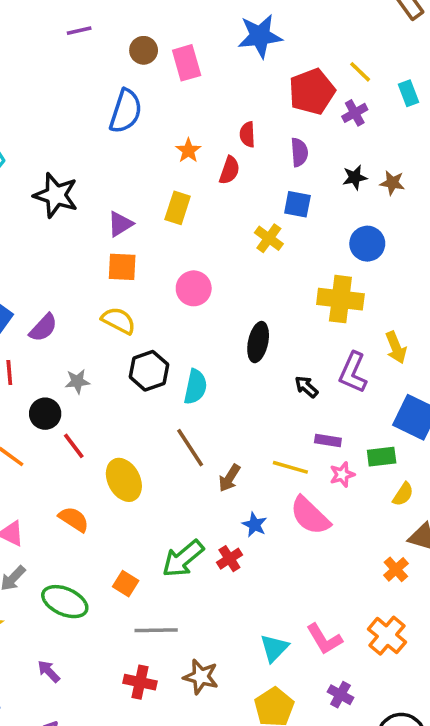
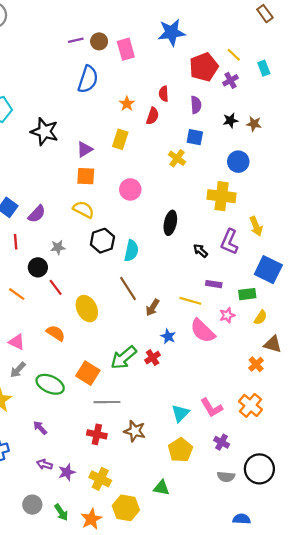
purple line: (79, 31) -> (76, 40), moved
pink star: (342, 475) -> (227, 315), moved
orange square: (126, 584) -> (88, 373), size x1.5

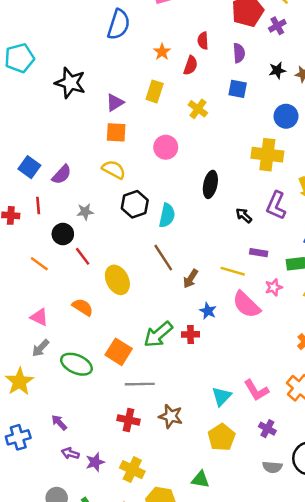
yellow cross: (177, 158) -> (198, 109), moved
red cross: (153, 358) -> (191, 334), turned 32
purple arrow: (40, 428) -> (59, 422), moved

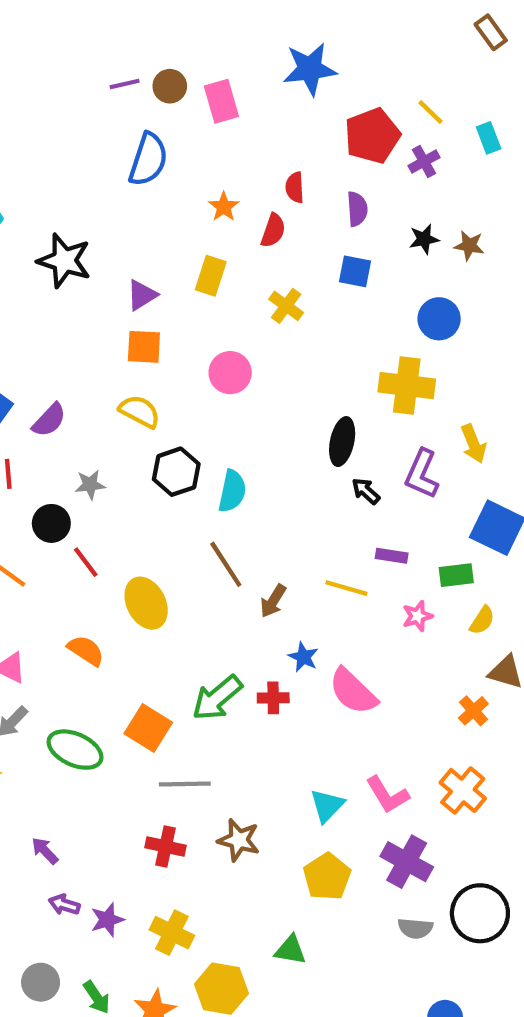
black ellipse: (210, 184) -> (342, 442), moved
pink semicircle: (246, 305) -> (353, 691), moved
purple cross: (267, 429) -> (407, 862), size x1.6

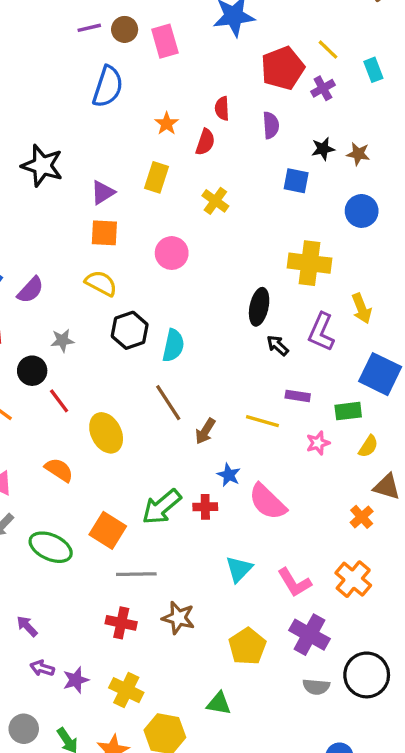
blue square: (355, 271) -> (296, 181), moved
blue circle: (439, 319) -> (362, 211), moved
cyan triangle: (327, 806) -> (239, 569), moved

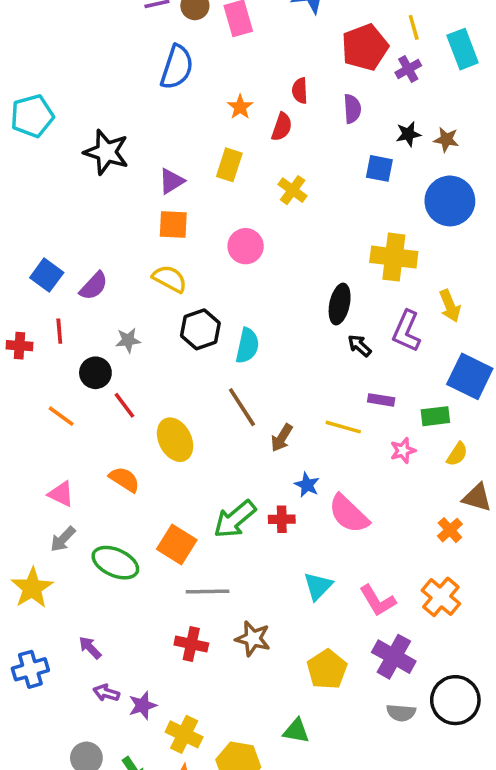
yellow line: (328, 50) -> (414, 27), turned 30
cyan rectangle: (373, 70) -> (463, 49), size x1.5
blue circle: (362, 211) -> (450, 201), size x1.4
yellow cross: (126, 690) -> (184, 734), moved

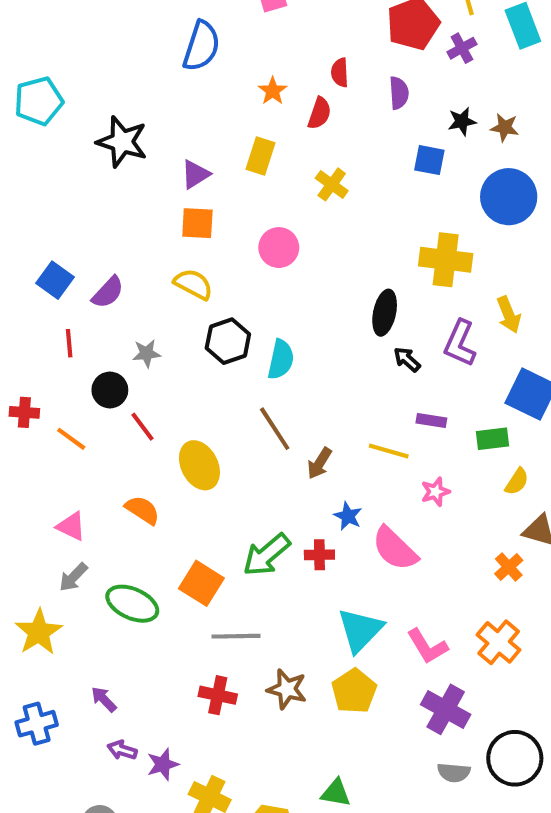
red cross: (20, 346) -> (24, 412), moved
pink star: (403, 451) -> (435, 492), moved
cyan triangle: (318, 586) -> (360, 630), size x1.4
yellow pentagon: (327, 669) -> (354, 691), moved

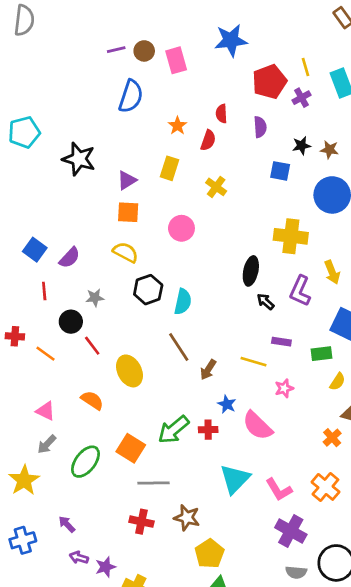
green ellipse: (132, 604) -> (85, 462), turned -76
yellow pentagon: (354, 691) -> (209, 554), moved

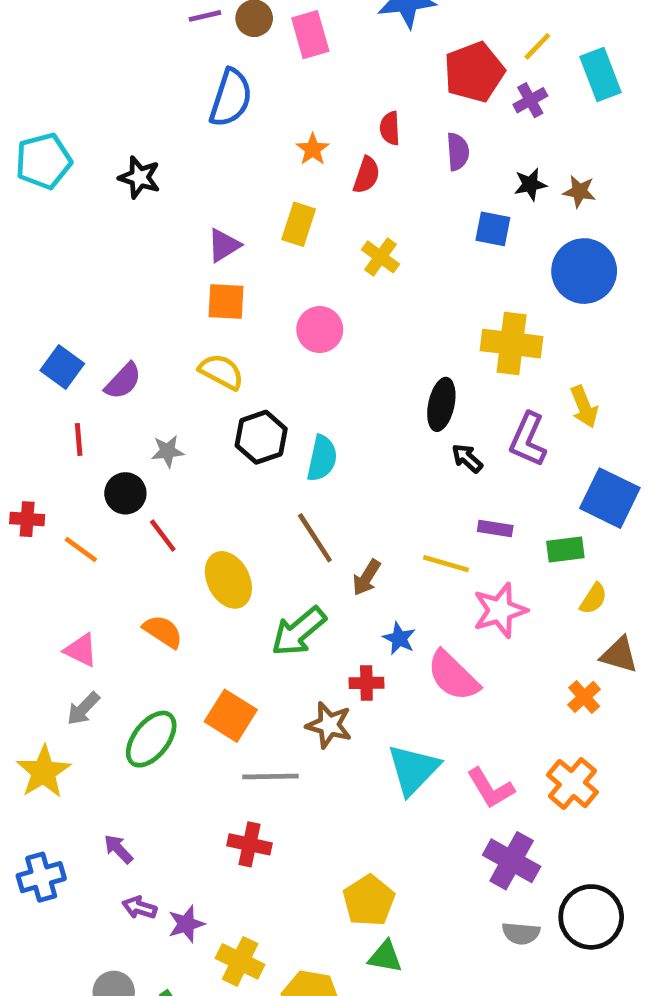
yellow line: (305, 67) -> (537, 46), turned 60
black star: (79, 159) -> (139, 177), moved, size x0.7
pink star: (284, 388) -> (500, 610), size x1.6
green arrow: (173, 430) -> (299, 631), moved
brown star: (187, 518) -> (329, 725), moved

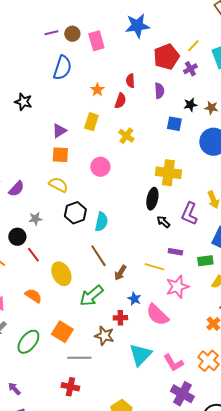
yellow cross: (512, 344) -> (168, 173), moved

